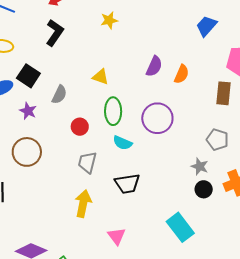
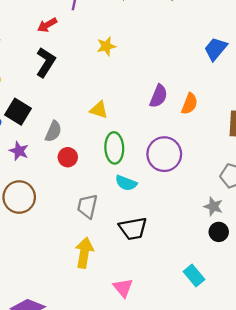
red circle: (80, 127) -> (68, 157), moved
cyan rectangle: (180, 227) -> (194, 275), size x0.7

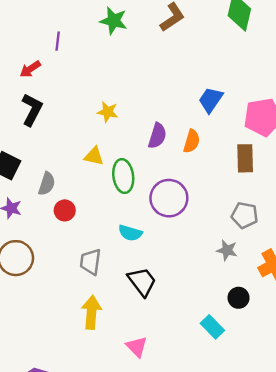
yellow star: (106, 46) -> (108, 112), moved, turned 30
blue trapezoid: (216, 49) -> (211, 100), moved
green ellipse: (114, 148) -> (123, 176), moved
black trapezoid: (133, 229) -> (142, 282), turned -112
black circle: (219, 232) -> (239, 298), moved

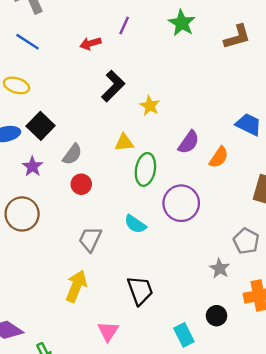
blue trapezoid: (211, 100) -> (249, 124), turned 64
black L-shape: (32, 110) -> (113, 86), moved
yellow triangle: (94, 156) -> (124, 143), turned -36
black trapezoid: (142, 282) -> (140, 290), moved

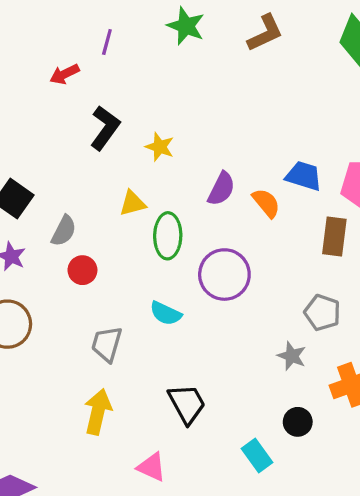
blue trapezoid: (249, 124) -> (304, 176), moved
orange semicircle: (219, 157) -> (266, 203), turned -65
pink triangle: (108, 331) -> (152, 467), turned -30

